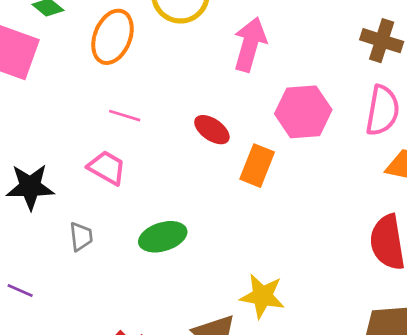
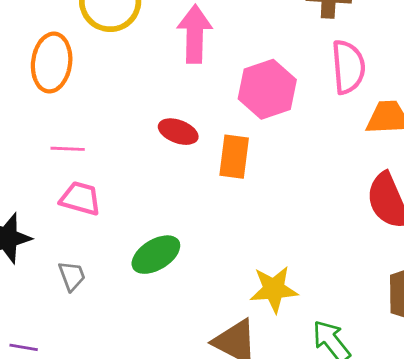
pink line: (125, 116) -> (68, 149), moved

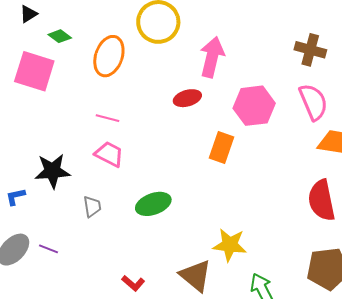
pink semicircle: (348, 67) -> (313, 102), turned -30
red ellipse: (178, 132) -> (187, 98), moved, turned -48

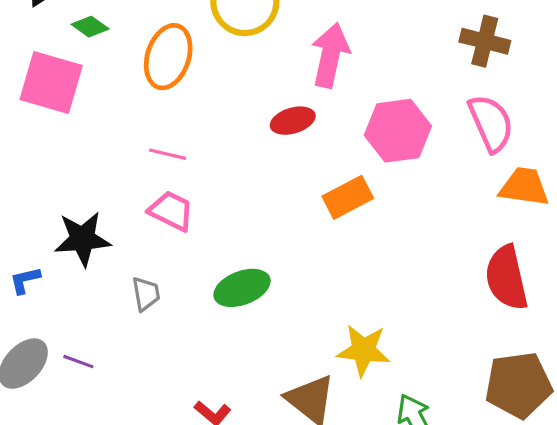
orange rectangle: (222, 147) -> (348, 197), turned 44

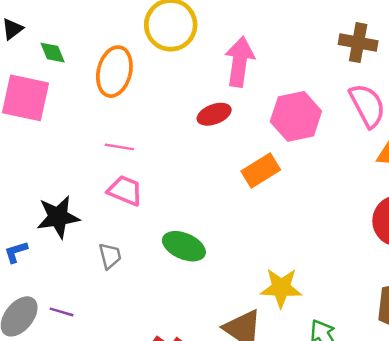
green diamond: (90, 27) -> (53, 53), turned 36
green ellipse: (242, 288) -> (184, 246), turned 48

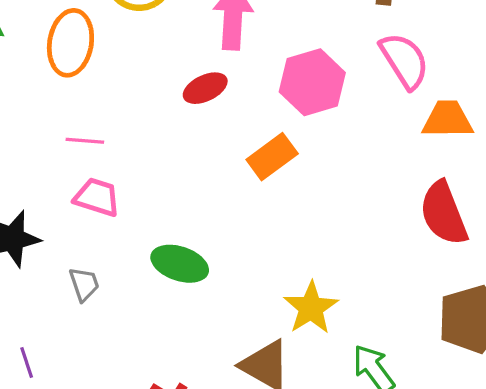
yellow star: (281, 288) -> (311, 308), turned -30
purple line: (62, 312) -> (27, 362), turned 60

